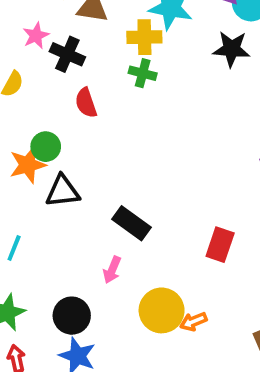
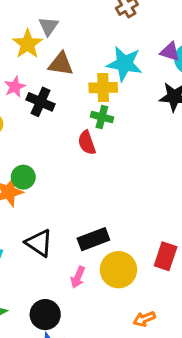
red semicircle: (86, 103) -> (87, 143), moved
black triangle: (63, 191) -> (39, 243), moved, turned 40
black rectangle: (132, 223) -> (93, 239), turned -56
yellow circle: (162, 310) -> (118, 270), moved

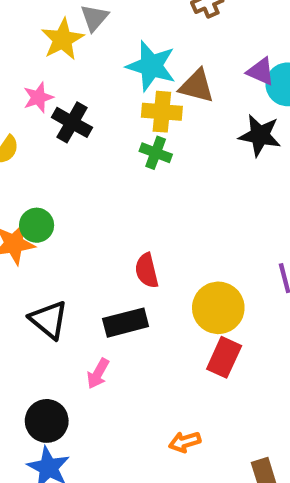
brown triangle: (61, 64) -> (197, 86), moved
cyan star: (124, 64) -> (151, 66), moved
red semicircle: (87, 143) -> (147, 271), moved
yellow circle: (118, 270) -> (218, 308), moved

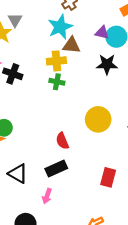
cyan star: (151, 66) -> (60, 27), moved, turned -30
yellow circle: (218, 308) -> (98, 119), moved

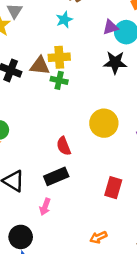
cyan star: (60, 27) -> (64, 20), size x0.6
purple triangle: (102, 33) -> (110, 27), turned -32
brown triangle: (71, 45) -> (40, 66), moved

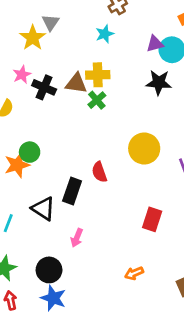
green cross: (59, 80) -> (97, 100), turned 35
black rectangle: (56, 176) -> (72, 191), moved, turned -50

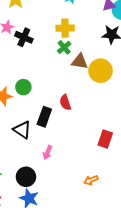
brown triangle: (76, 83) -> (80, 61), moved
yellow circle: (144, 149) -> (101, 71), moved
green circle: (30, 152) -> (23, 87), moved

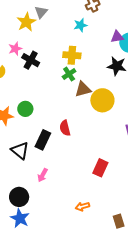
brown triangle: (80, 61) -> (83, 89), turned -30

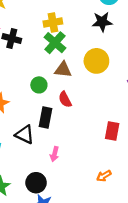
green cross: (69, 74) -> (55, 43), size x1.5
brown triangle: (83, 89) -> (63, 70), moved, turned 36
green circle: (25, 109) -> (39, 85), moved

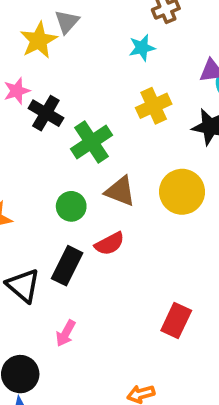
yellow cross: (53, 23) -> (154, 106), moved, turned -30
green cross: (55, 43) -> (92, 142), moved
red semicircle: (65, 99) -> (110, 244), turned -105

